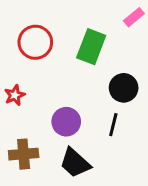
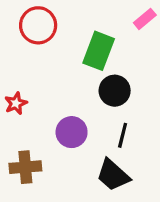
red circle: (35, 42) -> (38, 25), moved
black circle: (124, 88) -> (115, 91), moved
black trapezoid: (75, 163) -> (113, 175), moved

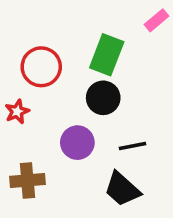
red circle: (38, 25) -> (41, 67), moved
black circle: (115, 91) -> (103, 98), moved
black line: (123, 135) -> (132, 146), turned 65

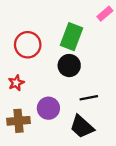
red star: (17, 112) -> (16, 83), moved
purple circle: (77, 143) -> (48, 108), moved

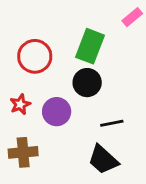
purple circle: (48, 108) -> (57, 112), moved

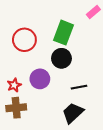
red star: (20, 104) -> (14, 85), moved
black trapezoid: (103, 160) -> (73, 113), turned 95

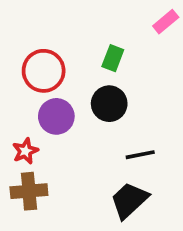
green rectangle: (64, 33) -> (113, 58), size x0.6
purple circle: (40, 79) -> (56, 116), moved

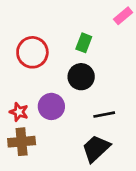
purple circle: (56, 116) -> (51, 106), moved
red star: (25, 151) -> (19, 112), turned -30

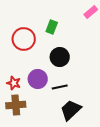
green rectangle: (84, 43) -> (52, 27), moved
black line: (104, 115) -> (60, 87), moved

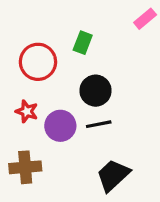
red star: (14, 83) -> (27, 111), moved
black line: (60, 87) -> (99, 124), moved

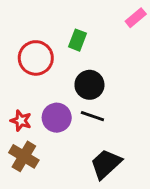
red star: (27, 111) -> (21, 121), moved
black line: (99, 124) -> (92, 116), turned 30
brown cross: (25, 167) -> (24, 156), turned 36

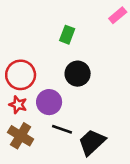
red circle: (36, 58) -> (21, 75), moved
black line: (92, 116) -> (62, 129), moved

